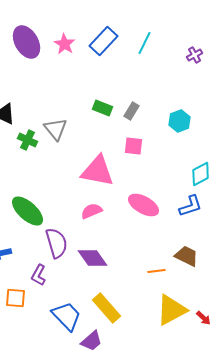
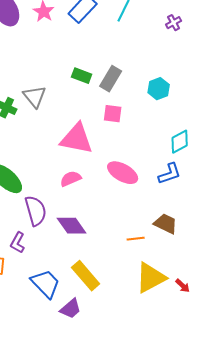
gray rectangle: (132, 111) -> (111, 79), size x1.4

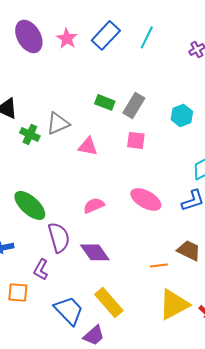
gray triangle: (35, 97) -> (58, 123), turned 45
pink triangle: (77, 139) -> (88, 146), moved, size x0.6

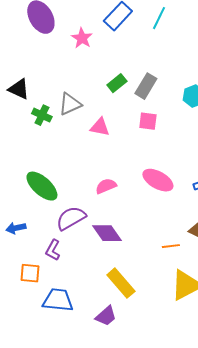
pink star: (67, 38) -> (82, 38), moved
green rectangle: (105, 102) -> (117, 83), turned -60
purple semicircle: (59, 237) -> (71, 218), turned -104
blue trapezoid: (69, 310) -> (58, 300), moved, turned -40

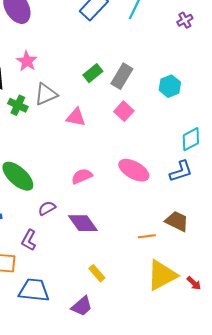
pink star: (82, 38) -> (27, 61), moved
pink square: (148, 121) -> (124, 111), turned 36
purple semicircle: (71, 218) -> (47, 208), size x0.6
yellow rectangle: (121, 283) -> (97, 273), size x0.6

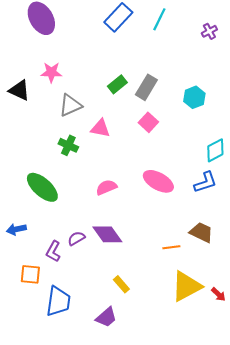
pink star: (27, 61) -> (51, 72), turned -30
green cross: (18, 105) -> (68, 145), moved
purple semicircle: (47, 208) -> (76, 238), moved
blue trapezoid: (34, 290) -> (58, 301), turned 92

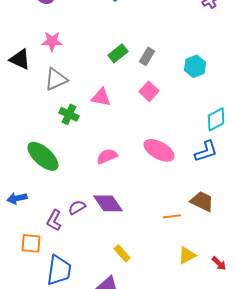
gray rectangle: (146, 87) -> (147, 56), size x0.7
gray triangle: (70, 105) -> (56, 79), moved
yellow triangle: (186, 286) -> (187, 255), size x0.6

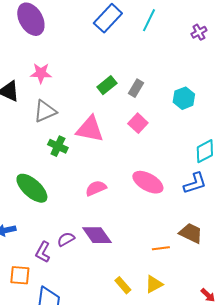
pink triangle: (101, 97) -> (90, 129), size x1.4
yellow rectangle: (122, 253) -> (123, 285), moved
yellow triangle: (187, 255) -> (154, 284), moved

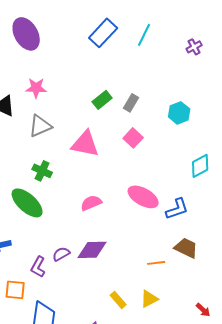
green cross: (58, 146) -> (42, 171), moved
blue L-shape: (195, 183) -> (177, 209), moved
purple diamond: (97, 235) -> (92, 250), turned -56

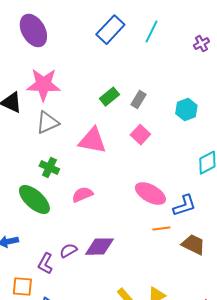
pink star: (36, 88) -> (43, 85), size x1.6
pink semicircle: (91, 203) -> (82, 195), moved
orange line: (156, 263) -> (161, 229), moved

